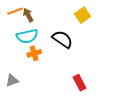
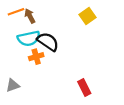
black semicircle: (62, 39) -> (48, 42), moved

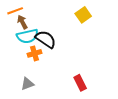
brown arrow: (30, 16) -> (22, 22), moved
gray triangle: (13, 85) -> (27, 84), moved

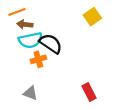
brown arrow: (22, 22) -> (25, 24), turned -56
gray triangle: (27, 84) -> (30, 93), turned 40

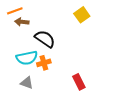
cyan semicircle: (30, 40) -> (27, 58), moved
orange cross: (38, 59) -> (44, 63), moved

